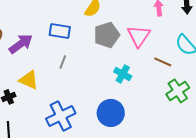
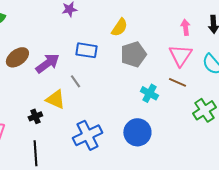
pink triangle: (139, 36) -> (180, 55), moved
gray line: (63, 62) -> (75, 81), moved, turned -56
brown line: (163, 62) -> (177, 82), moved

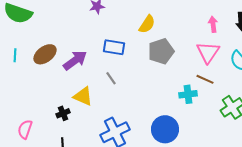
gray line: (75, 81) -> (111, 78), moved
cyan cross: (149, 93) -> (188, 94), moved, turned -36

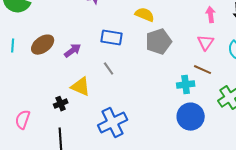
yellow semicircle: (147, 24) -> (145, 15), turned -102
pink triangle: (208, 52) -> (206, 43), size x0.7
purple arrow: (75, 60) -> (73, 51), size x0.7
blue circle: (165, 129) -> (191, 117), moved

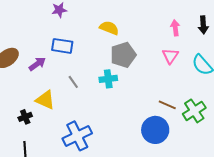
blue rectangle: (112, 38) -> (62, 46), moved
brown line: (203, 70) -> (167, 105), moved
cyan cross: (186, 85) -> (108, 79), moved

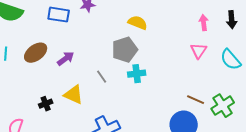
blue rectangle: (62, 46) -> (59, 15), moved
gray pentagon: (123, 55) -> (125, 50), moved
black cross: (25, 117) -> (46, 104), moved

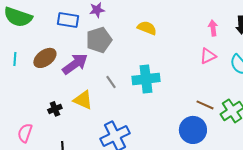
gray pentagon: (125, 50) -> (99, 40), moved
pink triangle: (199, 51) -> (208, 56), turned 30
purple arrow: (66, 59) -> (75, 64), size x1.5
cyan cross: (137, 74) -> (146, 79), size x1.5

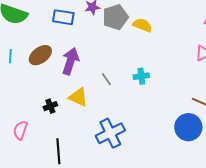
gray pentagon: (99, 40) -> (115, 17), moved
purple arrow: (75, 64) -> (70, 61), turned -36
cyan cross: (146, 79) -> (141, 76), size x0.6

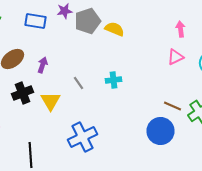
purple arrow: (70, 61) -> (42, 65), size x0.6
yellow triangle: (78, 97) -> (50, 101), turned 35
black cross: (50, 106) -> (22, 93), moved, size x1.5

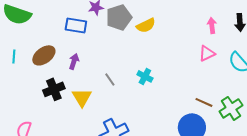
blue rectangle: (36, 21) -> (76, 25), moved
yellow semicircle: (114, 29) -> (146, 25), turned 132
cyan cross: (114, 80) -> (145, 76), turned 35

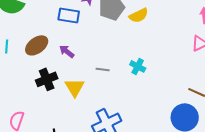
purple arrow: (74, 61) -> (67, 51), turned -70
gray line: (110, 79) -> (103, 69), turned -48

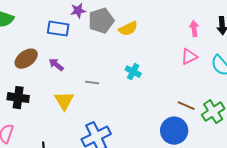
cyan cross: (138, 66) -> (133, 72), moved
black cross: (47, 79) -> (18, 98), moved, turned 30

